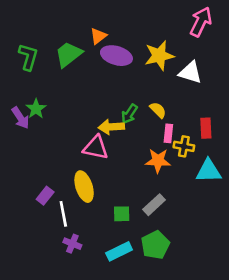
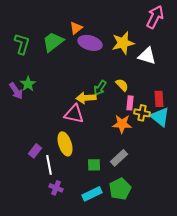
cyan triangle: (209, 171) -> (160, 117), moved, turned 40

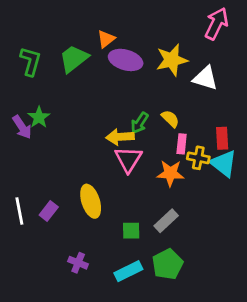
pink triangle: (74, 114) -> (128, 159), moved, turned 50
white line: (49, 165) -> (19, 211), moved

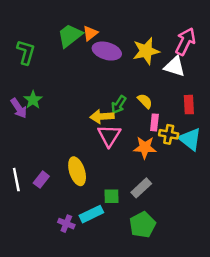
pink arrow: (217, 24) -> (185, 42), moved
green trapezoid: (74, 59) -> (70, 36), moved
red rectangle: (222, 138) -> (189, 105), moved
cyan rectangle: (128, 271) -> (91, 214), moved

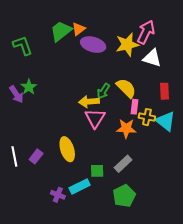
pink arrow: (185, 42) -> (146, 32), moved
green L-shape: (26, 52) -> (23, 46), turned -35
yellow semicircle: (145, 101) -> (126, 88), size x1.5

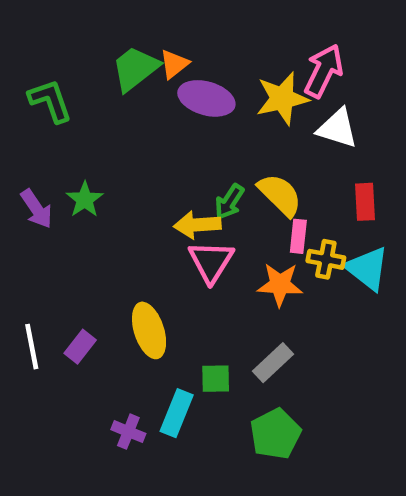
green star: (29, 87) -> (85, 200), moved
cyan rectangle: (80, 186) -> (177, 413), turned -42

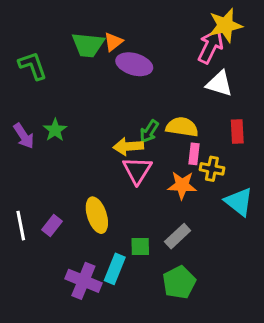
green trapezoid: (135, 69) -> (88, 45), turned -136
yellow star: (282, 98) -> (225, 25), moved
yellow semicircle: (280, 195) -> (182, 127), turned -36
cyan triangle: (367, 268) -> (239, 202), moved
purple cross: (128, 432) -> (83, 281), size x1.6

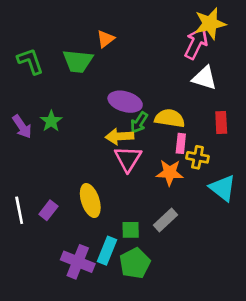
green trapezoid: (88, 45) -> (78, 61), moved
purple ellipse: (134, 64) -> (125, 102), moved
green pentagon: (179, 282) -> (135, 263), moved

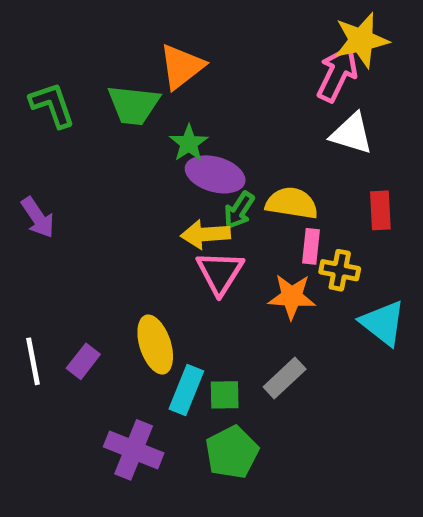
orange triangle: (106, 39) -> (182, 67), size x1.5
green star: (51, 121) -> (189, 143), moved
cyan rectangle: (107, 251) -> (186, 390), moved

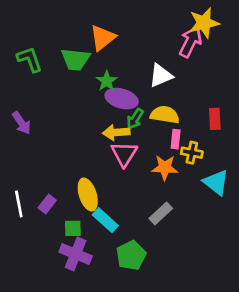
white triangle: (352, 134) -> (161, 76), moved, turned -40
cyan rectangle: (186, 390) -> (105, 220), turned -70
green square: (225, 395) -> (73, 228), moved

